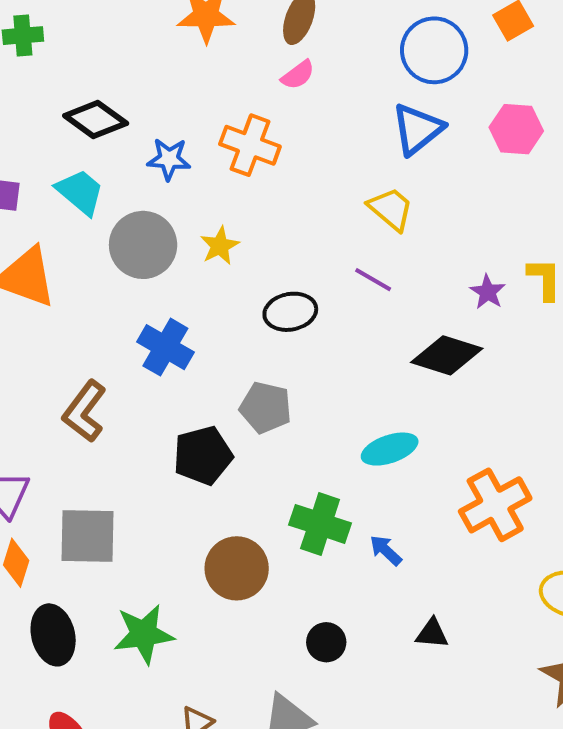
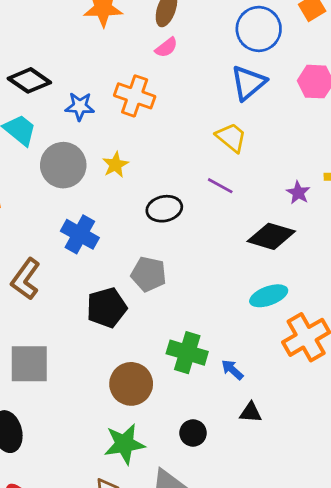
cyan ellipse: (390, 449) -> (269, 296), moved
black triangle: (432, 633) -> (251, 412), moved
green star: (144, 634) -> (124, 444), moved

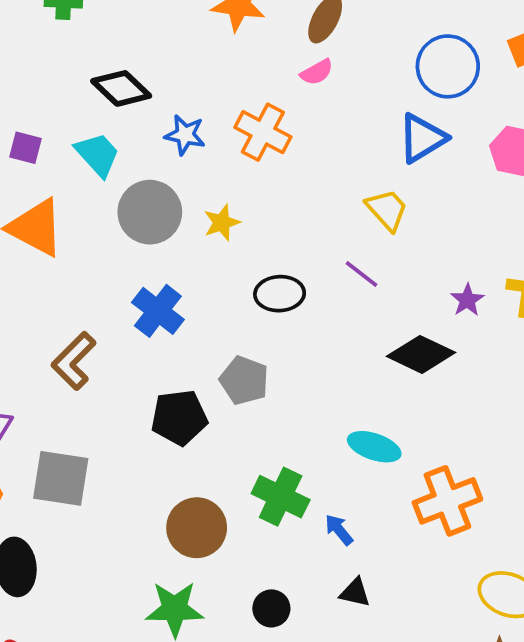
cyan ellipse: (269, 296) -> (374, 447), moved, turned 30

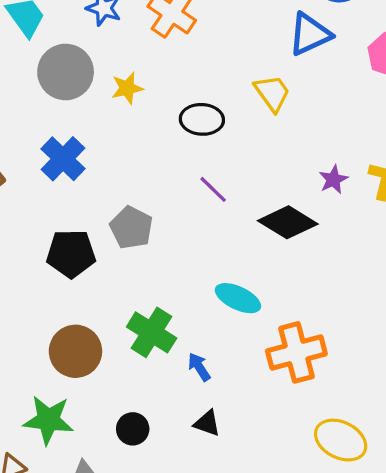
purple line: (361, 274) -> (213, 189), moved
black ellipse: (280, 294) -> (202, 119), moved

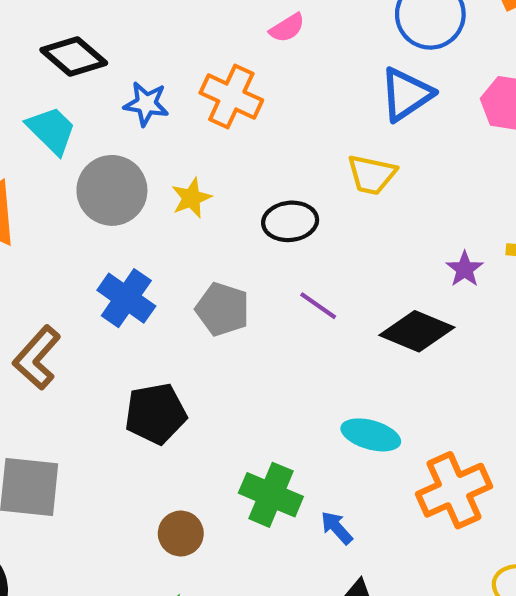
yellow trapezoid: (272, 93) -> (372, 175), turned 147
gray pentagon: (131, 228) -> (222, 309), moved
brown circle: (75, 351) -> (181, 534), size x0.7

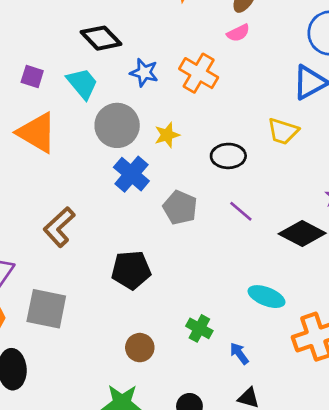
blue cross: (126, 298) -> (131, 174), moved
green cross: (271, 495) -> (199, 328), size x0.7

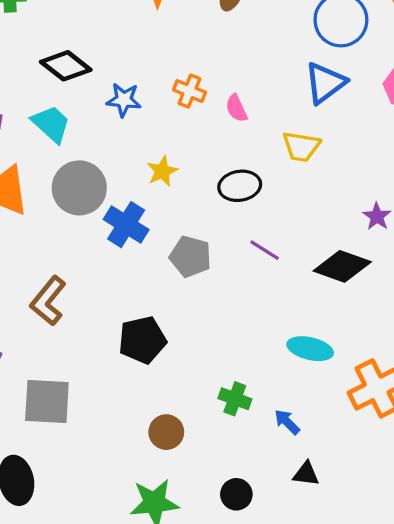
pink semicircle: (238, 33) -> (236, 108), moved, turned 100
orange cross: (199, 73) -> (190, 91), size x0.7
gray circle: (117, 125) -> (79, 188), moved

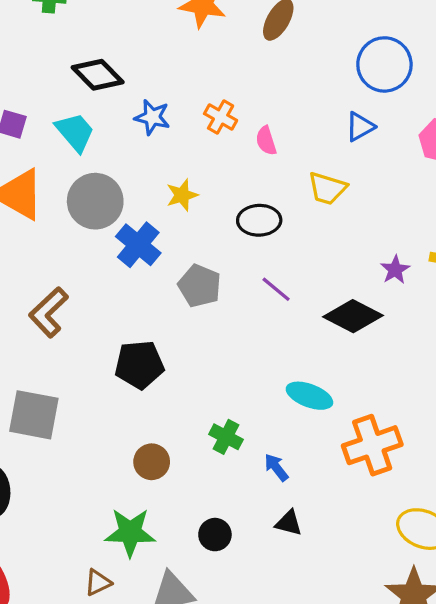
blue triangle: (325, 83) -> (360, 127), size x0.7

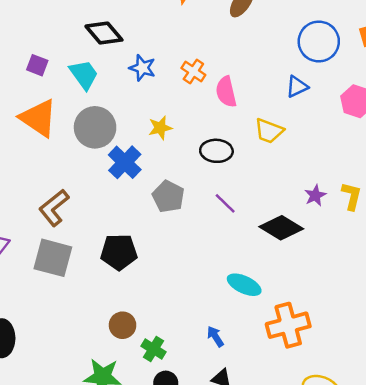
pink semicircle: (266, 141) -> (226, 92), size x1.4
gray square: (34, 415) -> (53, 258), moved
green cross: (226, 437) -> (154, 349), moved

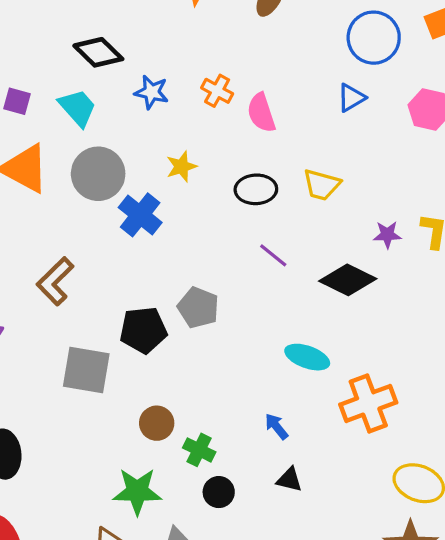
yellow trapezoid: (269, 131) -> (322, 185), moved
purple star: (315, 195) -> (387, 235), turned 30
gray pentagon: (168, 196) -> (198, 308), moved
gray square: (53, 258) -> (86, 370), moved

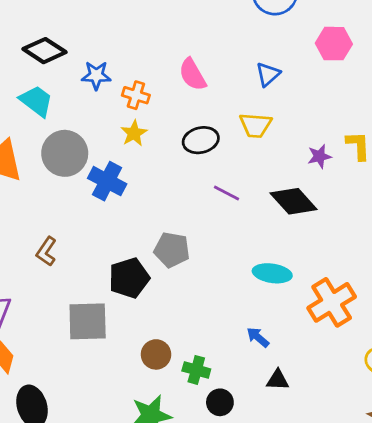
orange cross: (217, 91) -> (136, 95), moved
blue triangle: (351, 98) -> (268, 74), moved
black diamond: (348, 280) -> (294, 201), turned 33
brown L-shape: (55, 281) -> (46, 251), size x0.7

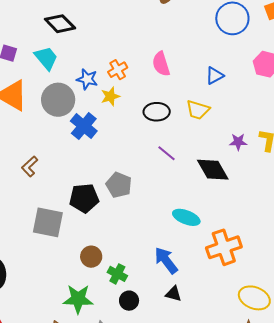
blue star: (96, 75) -> (87, 79), moved
orange cross: (136, 95) -> (118, 70), turned 30
blue arrow: (258, 337) -> (166, 260), size x1.6

